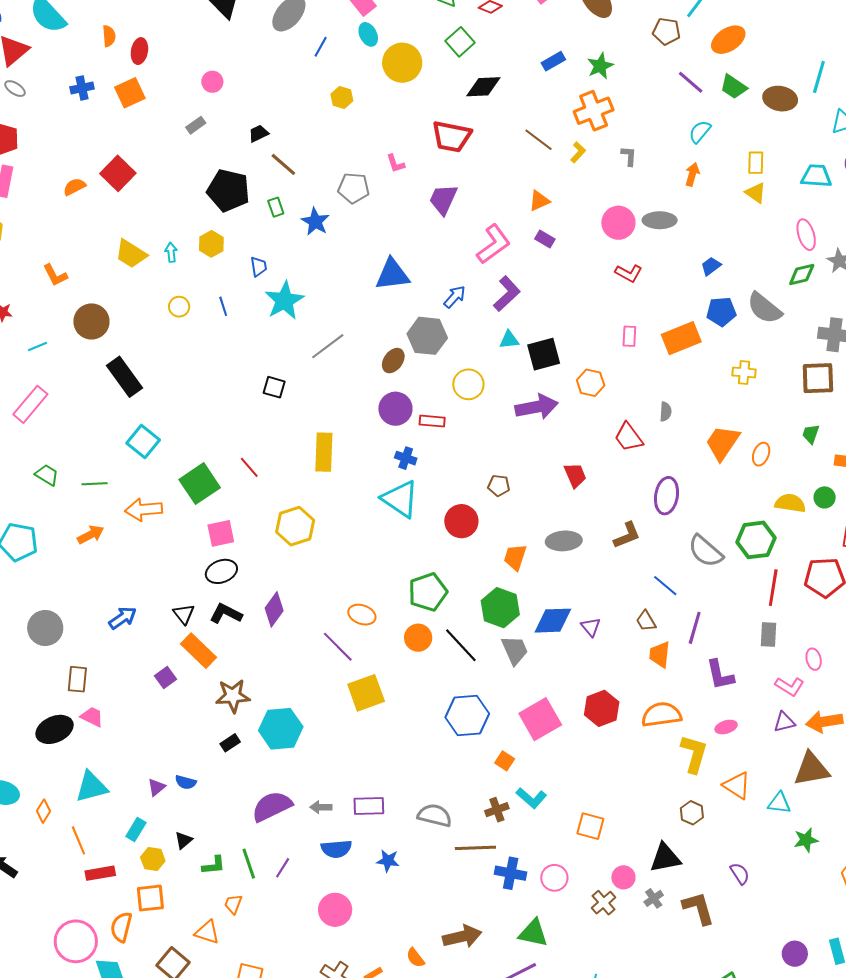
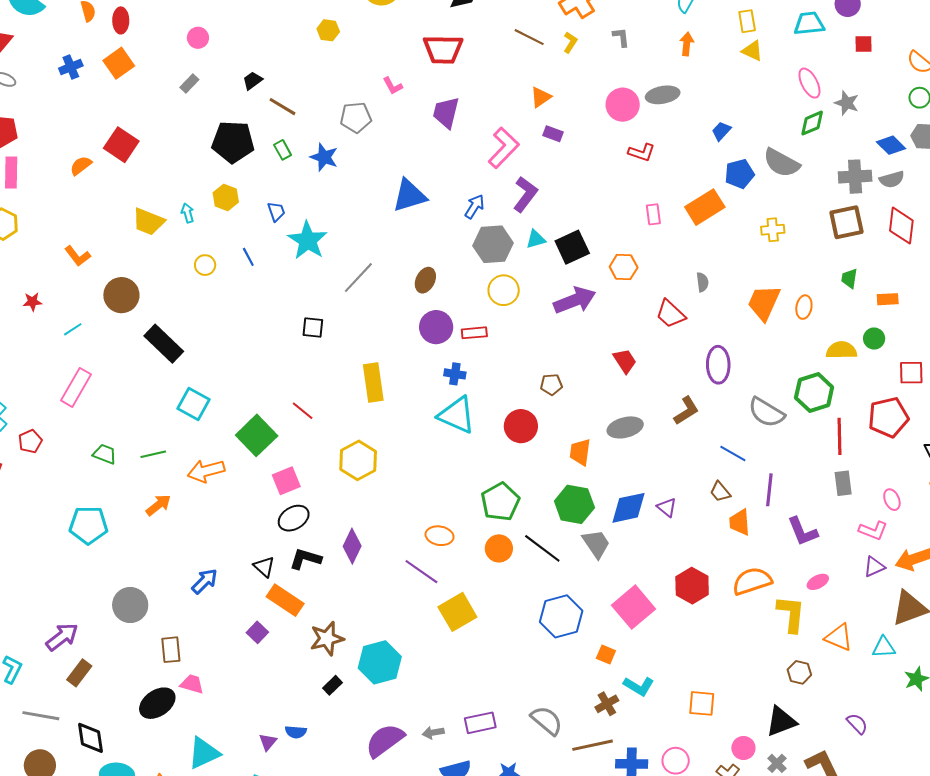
gray hexagon: (427, 336) -> (493, 244), moved
gray semicircle: (435, 815) -> (547, 720), turned 36

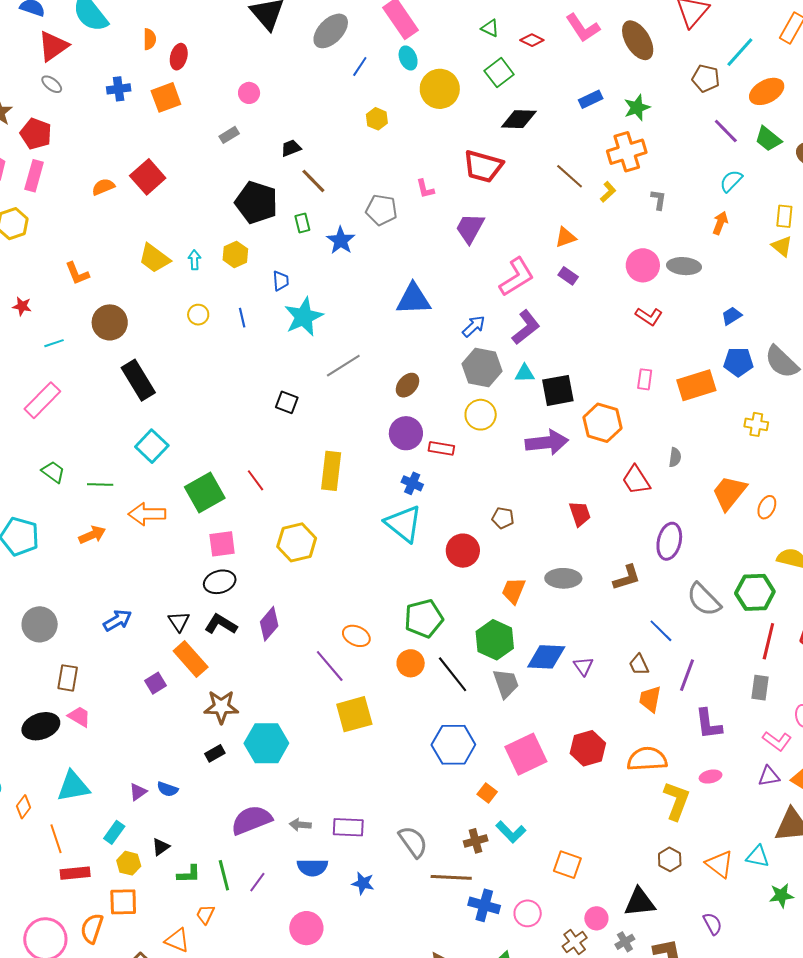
orange hexagon: (624, 267) -> (602, 423), size x1.4
orange triangle: (839, 637) -> (720, 864), moved

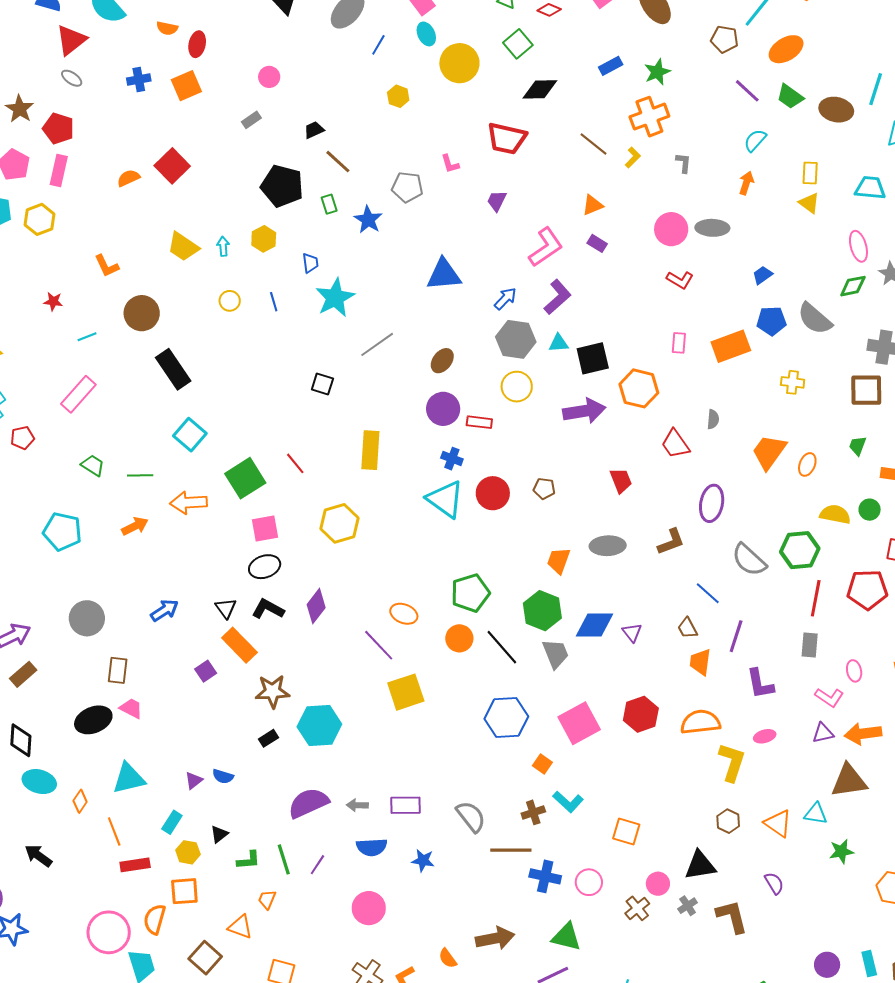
orange semicircle: (150, 39) -> (167, 28), turned 105
purple trapezoid: (470, 228) -> (497, 201), size x0.7
red circle: (463, 551) -> (493, 493), moved

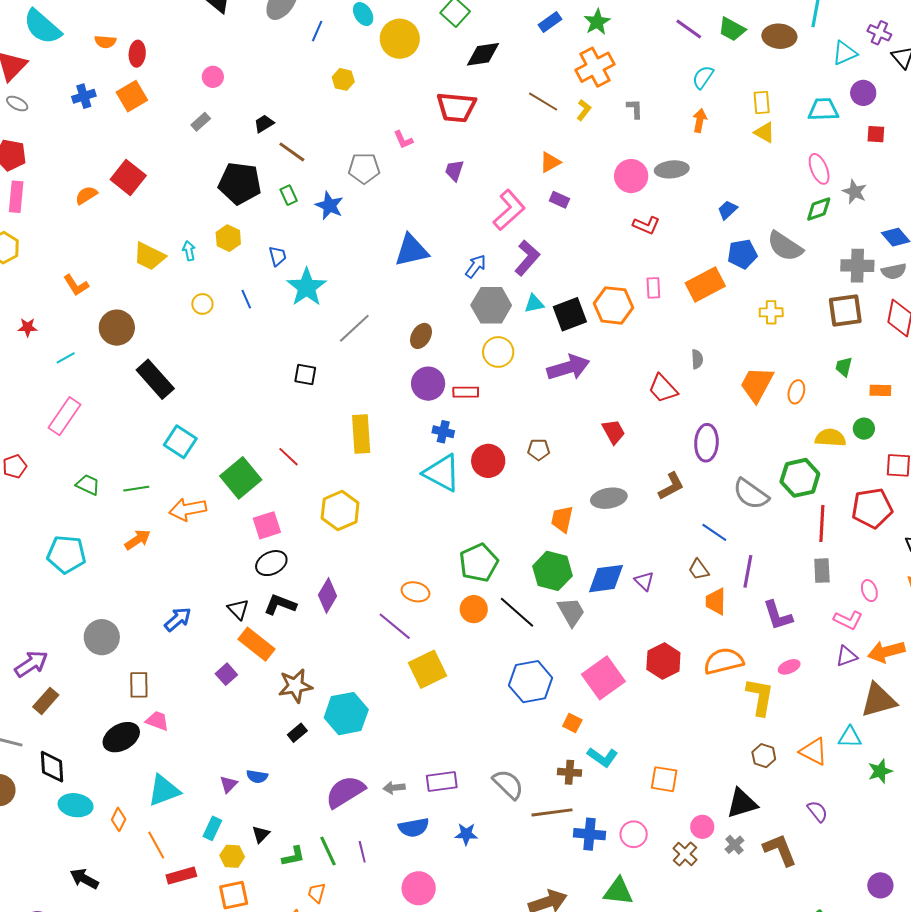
orange hexagon: (639, 388) -> (613, 305), moved
brown cross: (533, 812) -> (569, 772), turned 30
purple line: (317, 865) -> (362, 852), turned -40

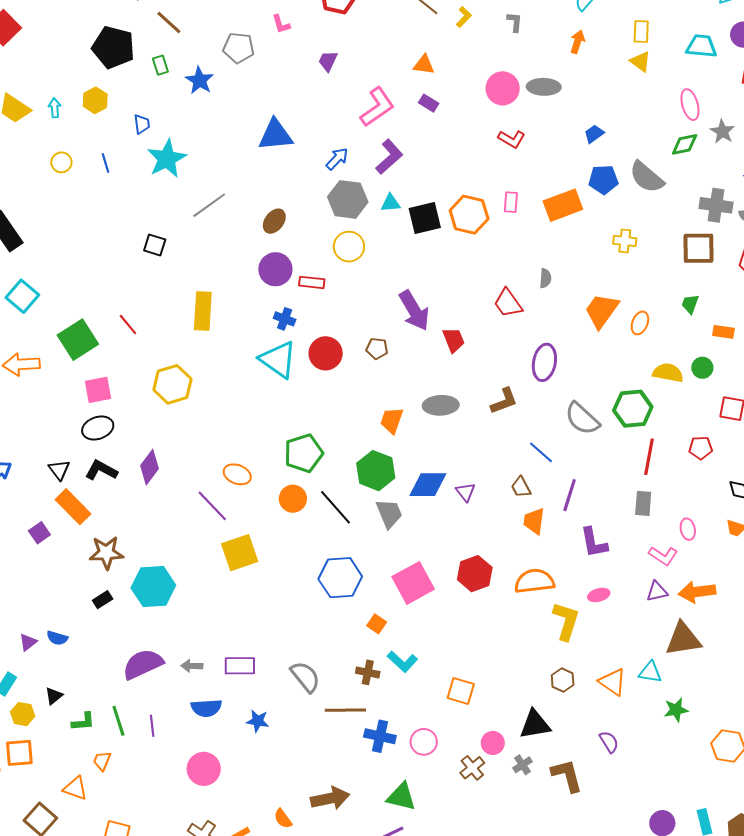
orange triangle: (550, 162) -> (424, 65), turned 30
purple arrow: (568, 368) -> (414, 311), moved, turned 69
red pentagon: (872, 508) -> (701, 448), size x0.6

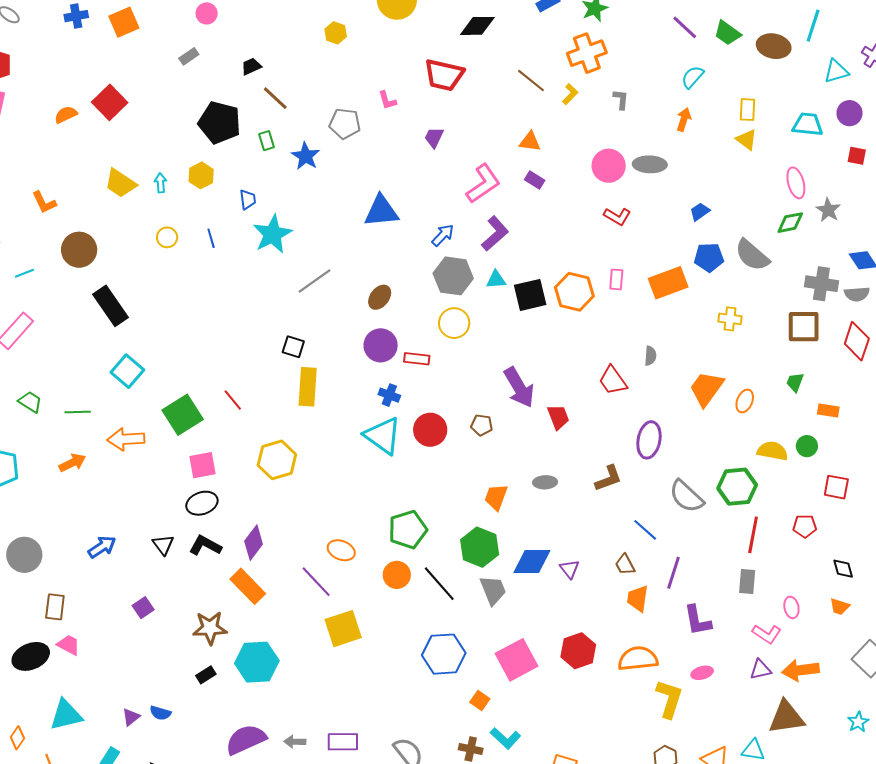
black square: (155, 245) -> (293, 347), moved
gray ellipse: (441, 405) -> (545, 482), size x0.7
orange rectangle: (73, 507) -> (248, 586), moved

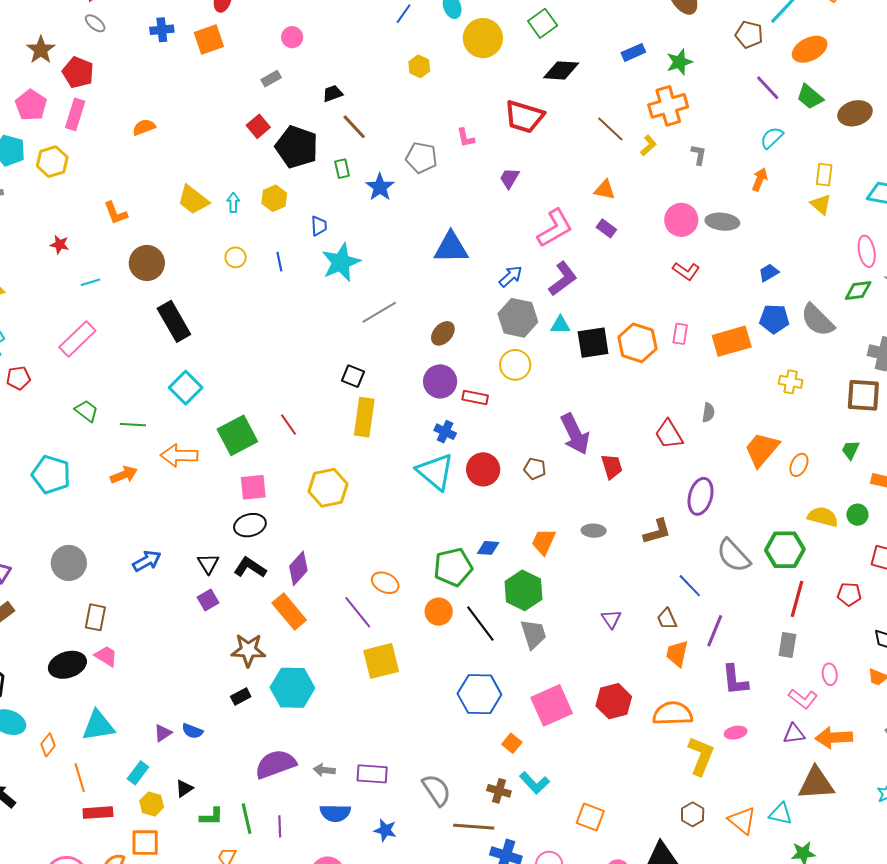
brown ellipse: (774, 46) -> (855, 113), turned -32
red square: (110, 102) -> (258, 126), moved, size x0.7
blue diamond: (532, 562) -> (488, 548), moved, size x0.6
purple square: (143, 608) -> (208, 600), moved

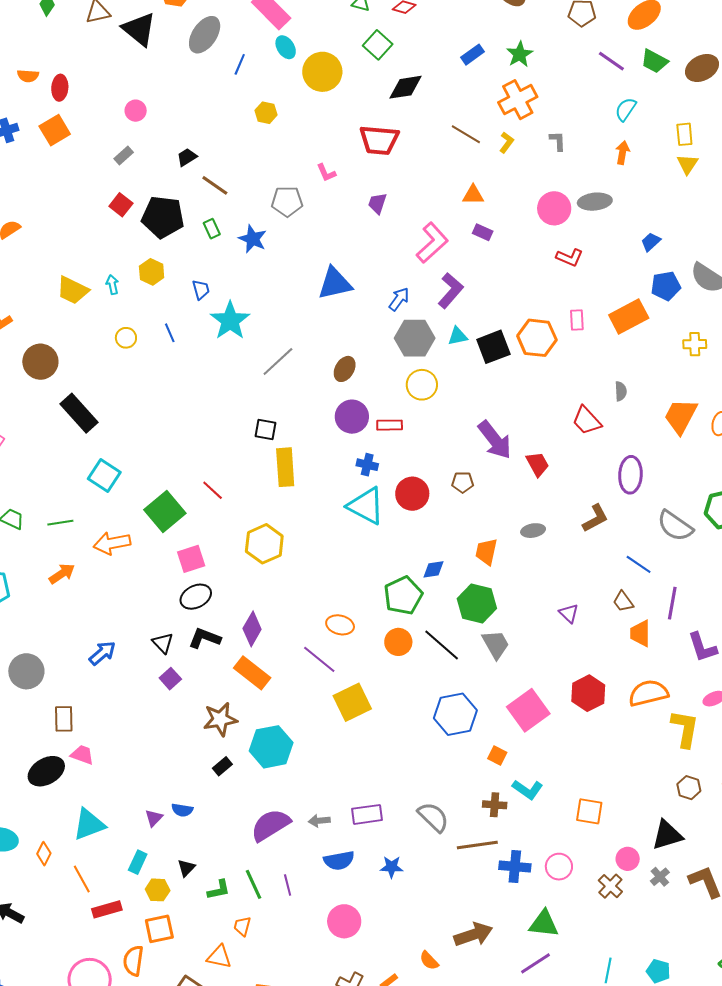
yellow triangle: (821, 204) -> (687, 164), turned 35

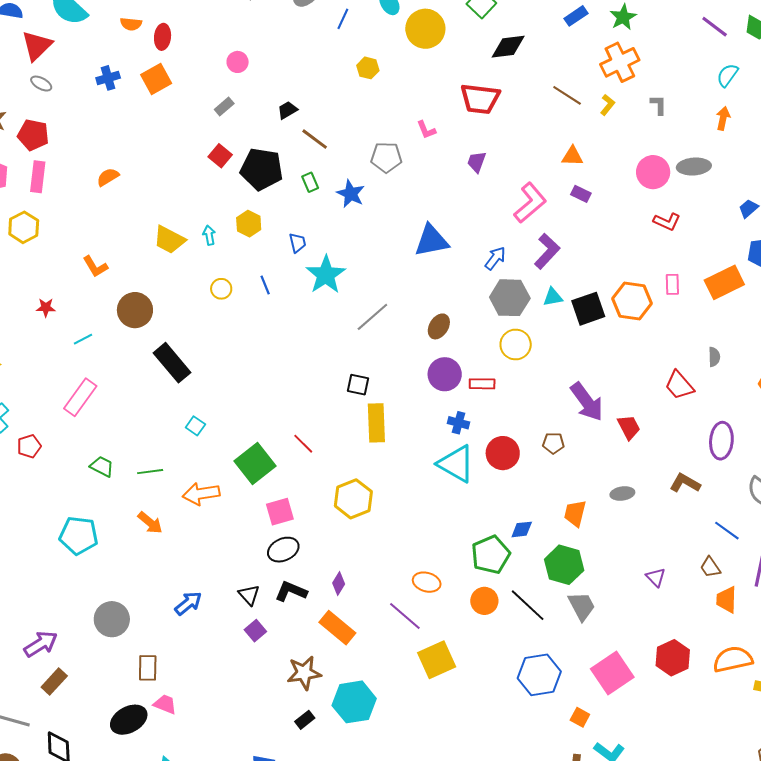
cyan square: (104, 476) -> (195, 426), size x0.6
brown L-shape: (595, 518) -> (685, 483), turned -124
orange arrow: (62, 574) -> (150, 523), turned 72
purple diamond: (252, 629) -> (339, 583), size x0.7

